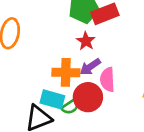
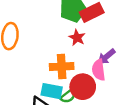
purple arrow: (90, 67) -> (106, 57), moved

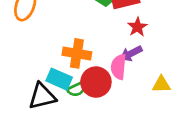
red star: (77, 38) -> (137, 27), moved

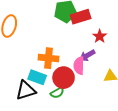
red star: (137, 27) -> (100, 36), moved
green semicircle: (77, 89) -> (57, 93), moved

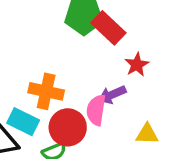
red rectangle: (81, 17) -> (108, 28), turned 54

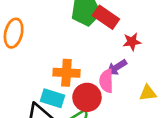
red star: (137, 65) -> (132, 42), turned 30

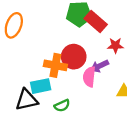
red circle: (87, 97) -> (74, 57), moved
cyan rectangle: (53, 98) -> (41, 86), turned -36

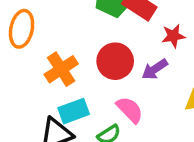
orange cross: (55, 65) -> (61, 69), moved, turned -35
pink semicircle: (89, 77) -> (130, 110), moved, turned 138

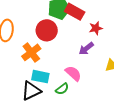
red circle: (115, 61) -> (47, 30), moved
cyan rectangle: (74, 111) -> (40, 77), turned 36

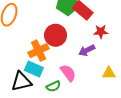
red circle: (47, 30) -> (56, 35), moved
orange cross: (31, 52) -> (39, 51), moved

